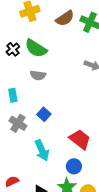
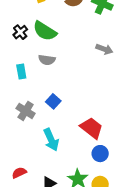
cyan rectangle: (13, 95) -> (21, 72), moved
blue circle: (74, 166) -> (100, 154), moved

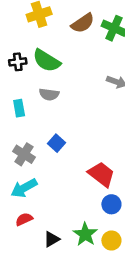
black cross: (20, 32) -> (18, 62), turned 32
cyan arrow: (51, 140) -> (24, 188), moved, turned 85
red semicircle: (19, 173) -> (24, 219), moved

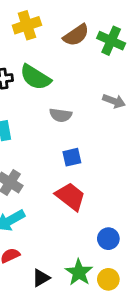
gray semicircle: (49, 94) -> (61, 115), moved
blue square: (57, 143) -> (72, 157), moved, turned 35
red trapezoid: (101, 174) -> (70, 197), moved

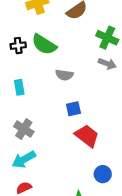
green cross: (111, 41) -> (107, 38), moved
red trapezoid: (70, 197) -> (87, 136), moved

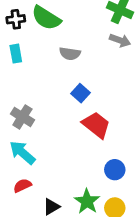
cyan rectangle: (19, 87) -> (16, 54), moved
blue square: (73, 109) -> (80, 93), turned -35
cyan arrow: (24, 159) -> (22, 153), turned 70

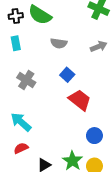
gray arrow: (120, 40) -> (99, 46), moved, turned -42
gray cross: (22, 117) -> (26, 80), moved

